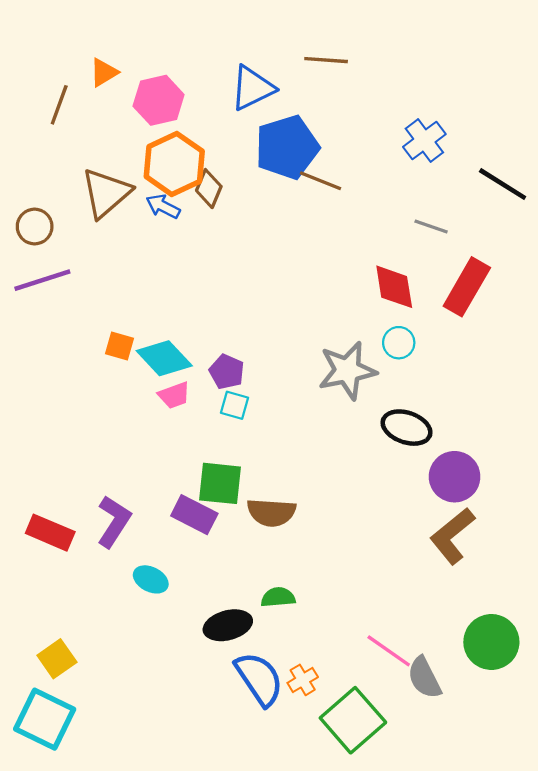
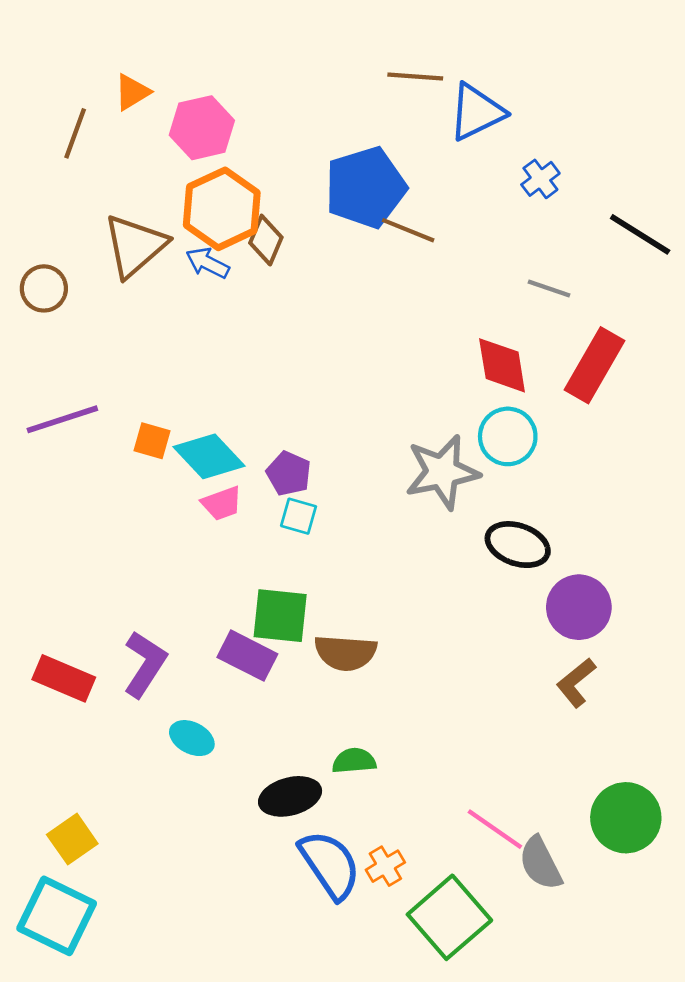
blue triangle: (252, 88) -> (476, 112), moved
blue cross: (424, 141) -> (540, 179), size x0.7
purple line: (42, 280) -> (62, 419), moved
cyan circle: (399, 343) -> (508, 436), size x1.4
brown L-shape: (452, 536) -> (576, 683), size x0.7

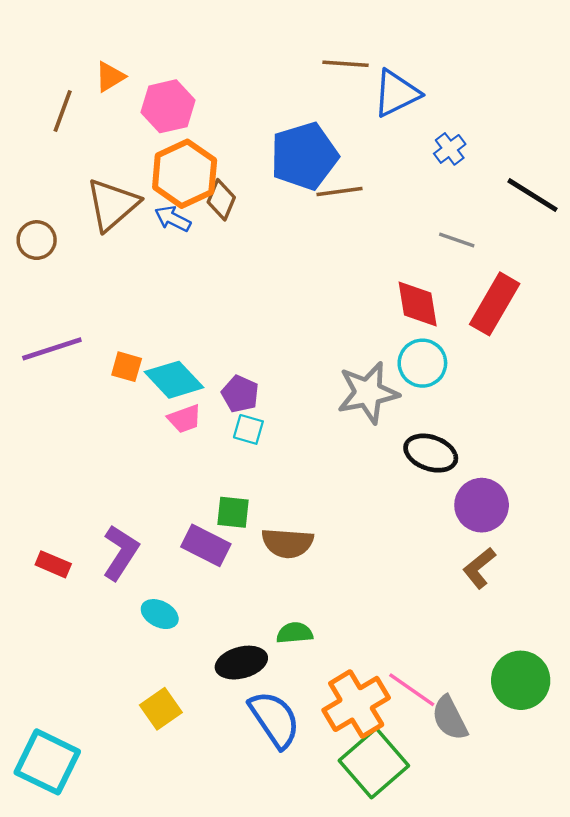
brown line: (408, 230) -> (340, 192), turned -30
green square: (280, 616) -> (233, 512), size x0.7
red rectangle: (64, 678) -> (53, 564), size x0.7
yellow square: (72, 839) -> (161, 709), moved
orange cross: (385, 866) -> (356, 704), moved, size x2.0

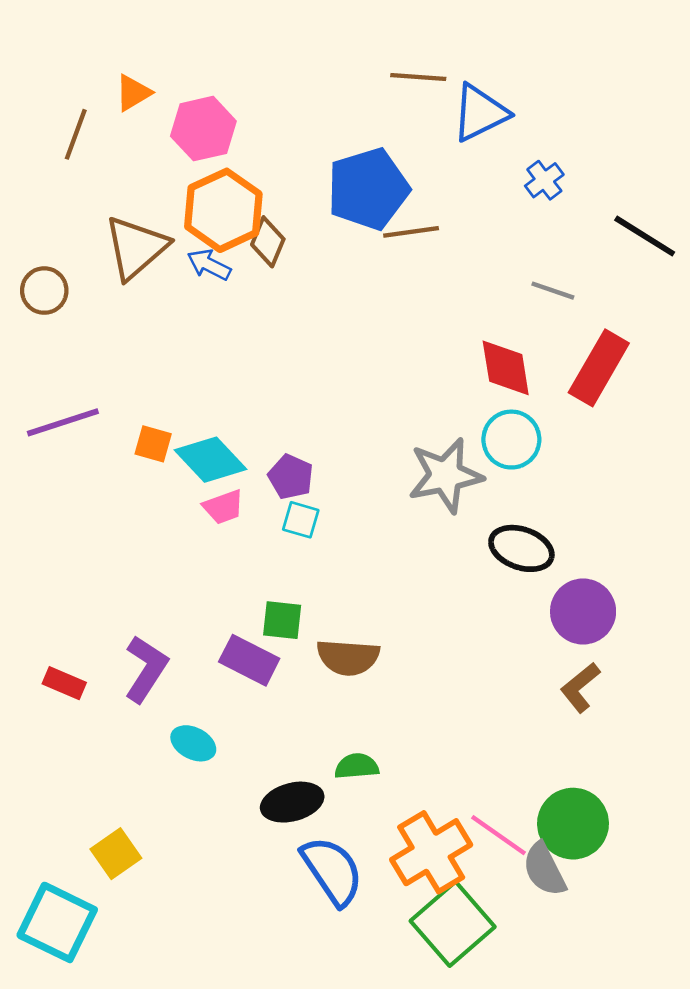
green circle: (521, 680) -> (573, 824), moved
yellow square: (161, 709) -> (116, 854), moved

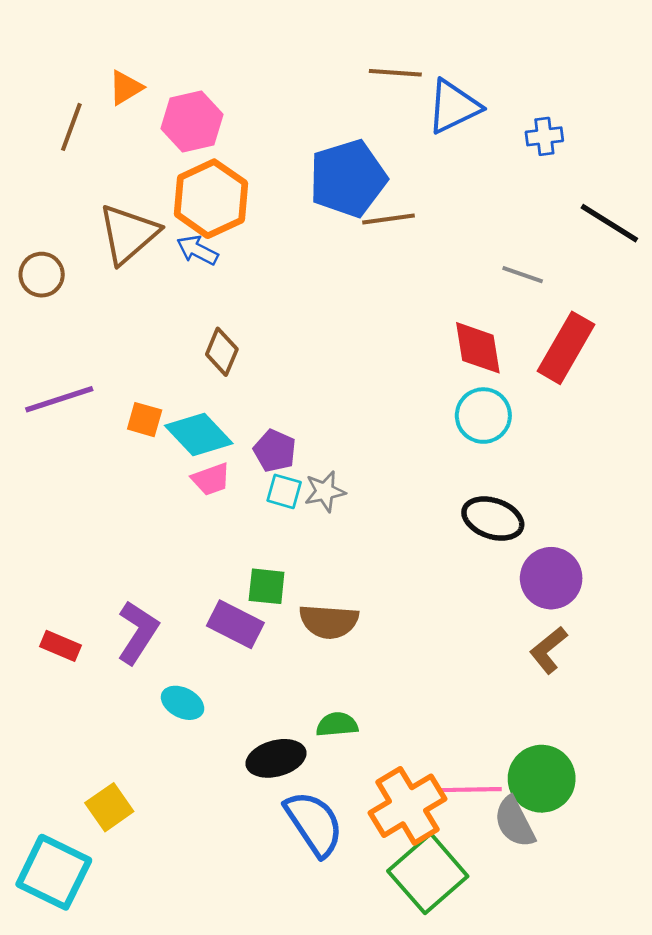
blue cross: (544, 180) -> (544, 136), moved, turned 30
brown diamond: (268, 242) -> (222, 352), moved
gray star: (445, 475) -> (325, 491), moved, size x0.6
pink line: (498, 835) -> (471, 790), turned -36

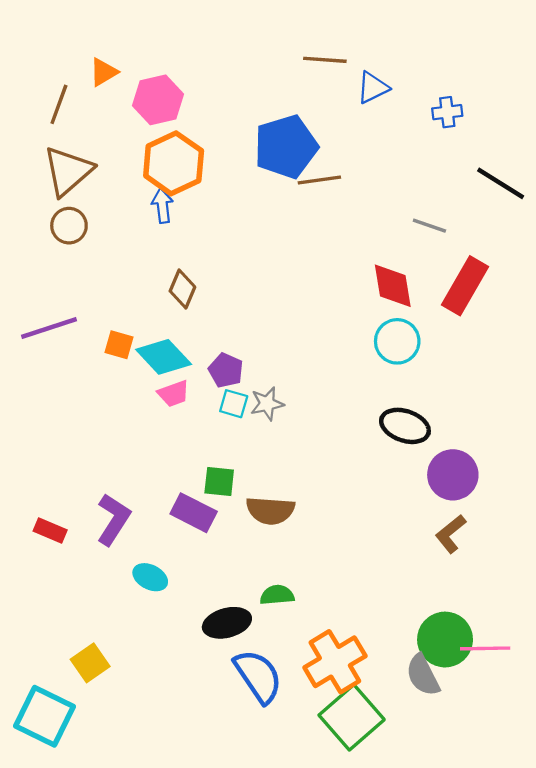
blue triangle: (454, 107) -> (373, 88), size x0.7
brown triangle: (128, 234) -> (68, 171), moved
blue arrow: (197, 250) -> (162, 206), turned 56
brown circle: (42, 275) -> (69, 226), moved
pink line: (471, 790) -> (485, 648), moved

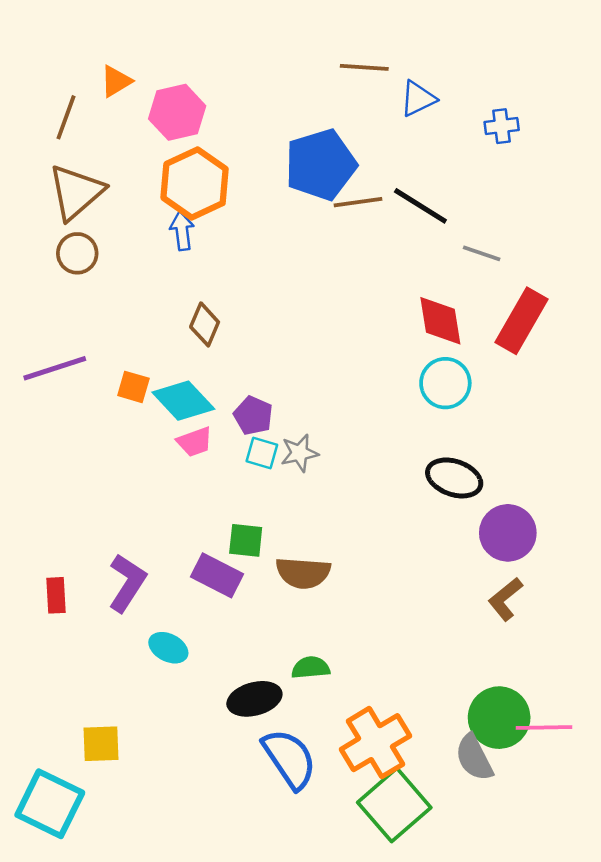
black line: (501, 183) -> (420, 206), moved
red rectangle: (50, 530) -> (56, 595), turned 64
yellow square: (90, 663) -> (101, 744), turned 33

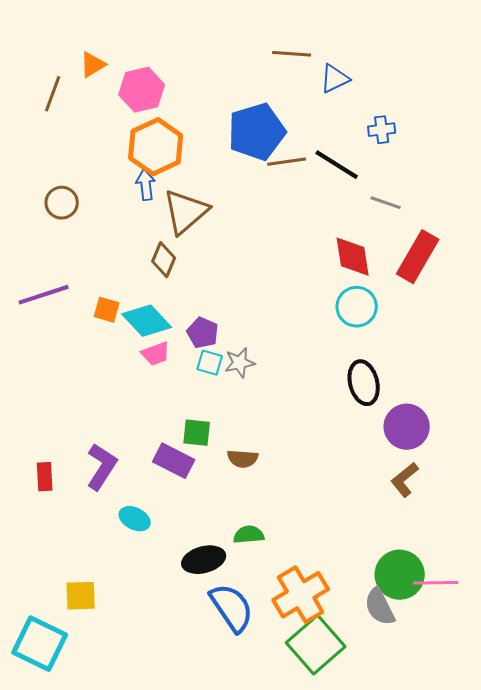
blue cross: (502, 126) -> (382, 130), moved
brown triangle: (76, 192) -> (186, 212), moved
black ellipse: (454, 478) -> (364, 383), turned 57
brown semicircle: (303, 573) -> (243, 459), size x0.7

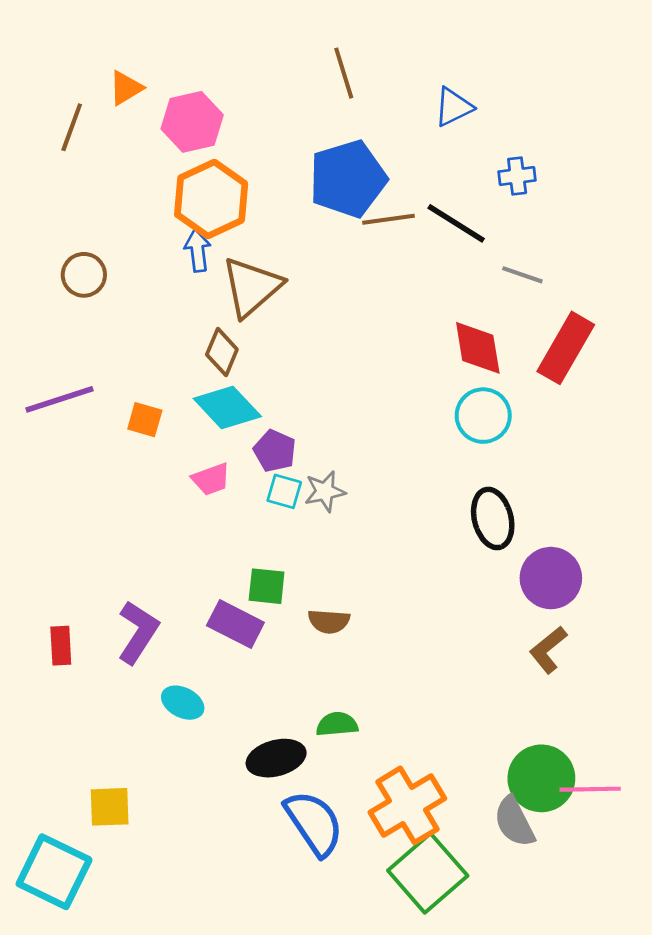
brown line: (292, 54) -> (344, 73), moved, turned 69
cyan diamond: (147, 321) -> (227, 407), moved

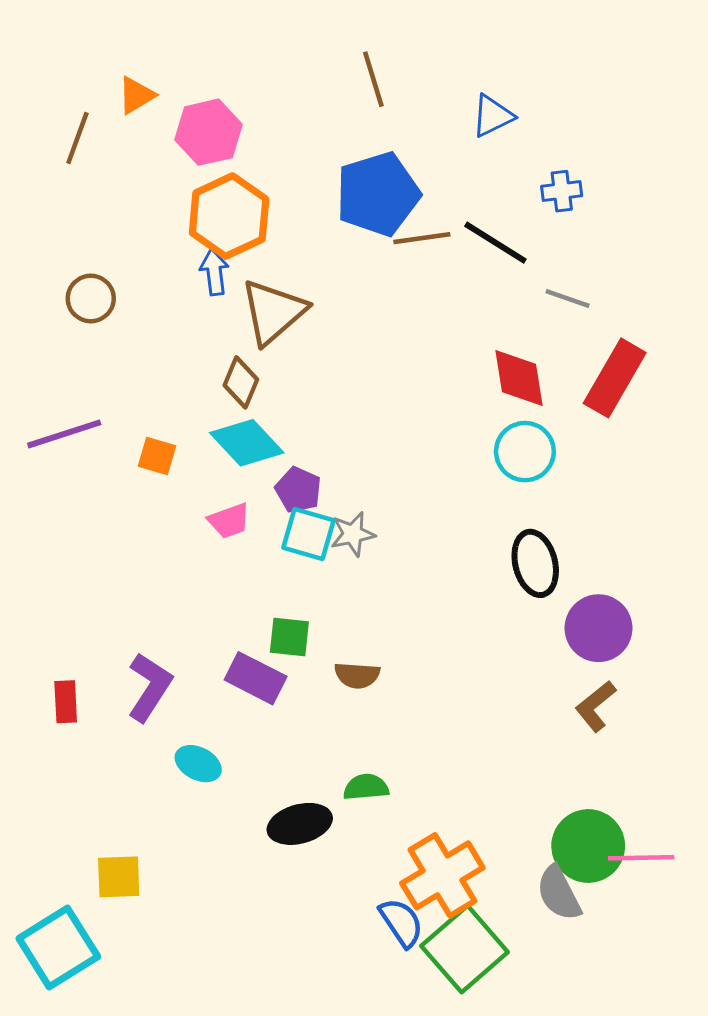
cyan square: (284, 491) -> (309, 534), size x1.4
blue semicircle: (314, 823) -> (401, 923), moved, size x0.7
cyan square: (54, 872) -> (58, 948), turned 32

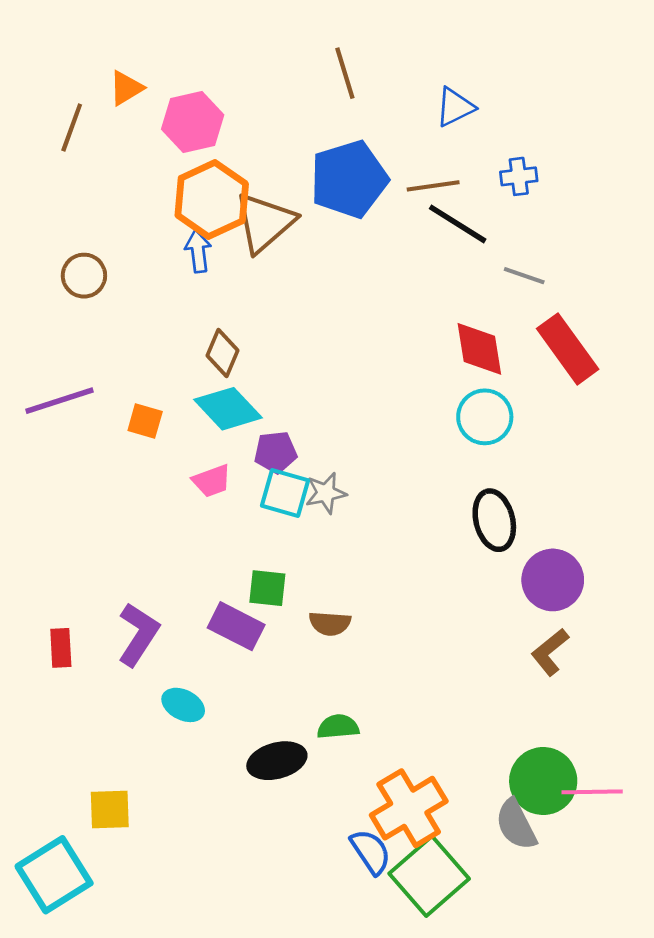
brown line: (422, 238) -> (433, 186), moved
brown triangle: (273, 312) -> (265, 223), moved
red rectangle: (615, 378) -> (568, 349), turned -66
purple pentagon: (298, 490) -> (276, 452), turned -30

